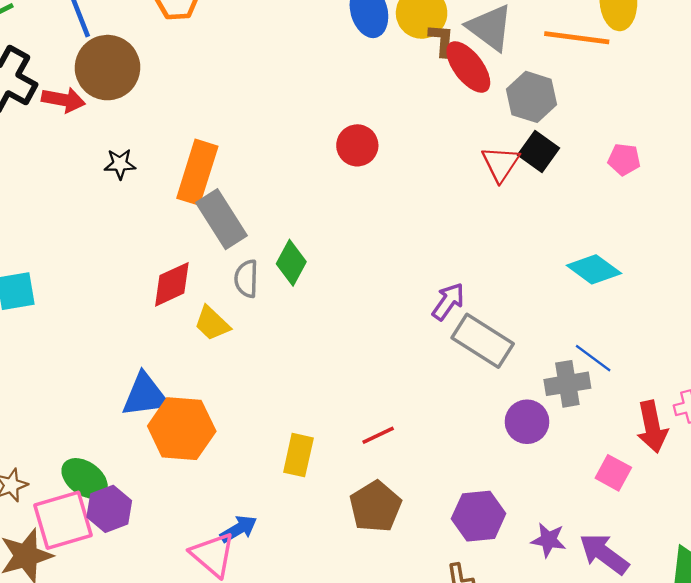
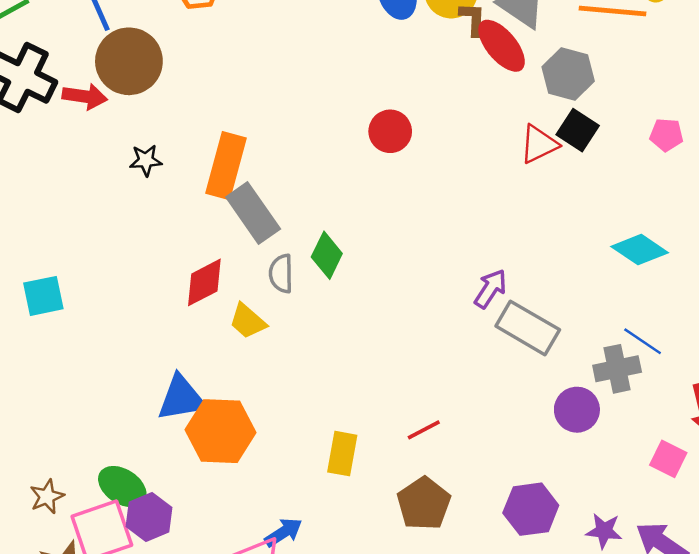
red triangle: (501, 164) -> (539, 144), turned 33

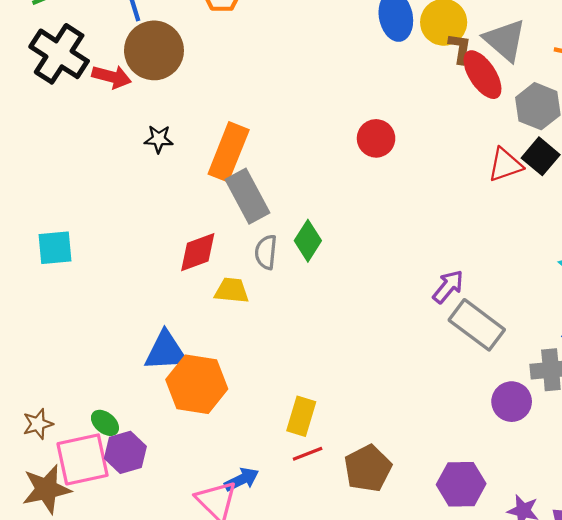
yellow trapezoid: (248, 321) -> (232, 290), turned 138
red line: (424, 430) -> (308, 454), moved
green ellipse: (122, 487) -> (105, 423), size x0.7

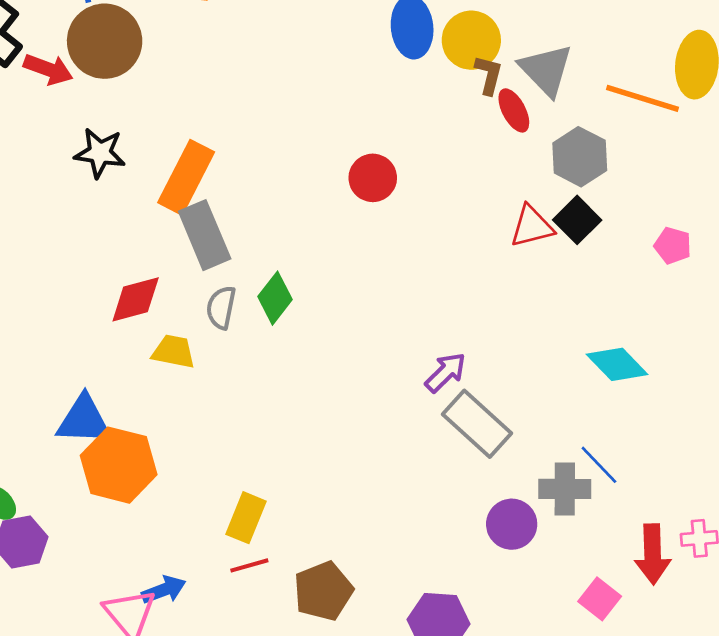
red ellipse: (482, 75) -> (514, 110), size x0.7
black star: (159, 139) -> (100, 153), size x1.4

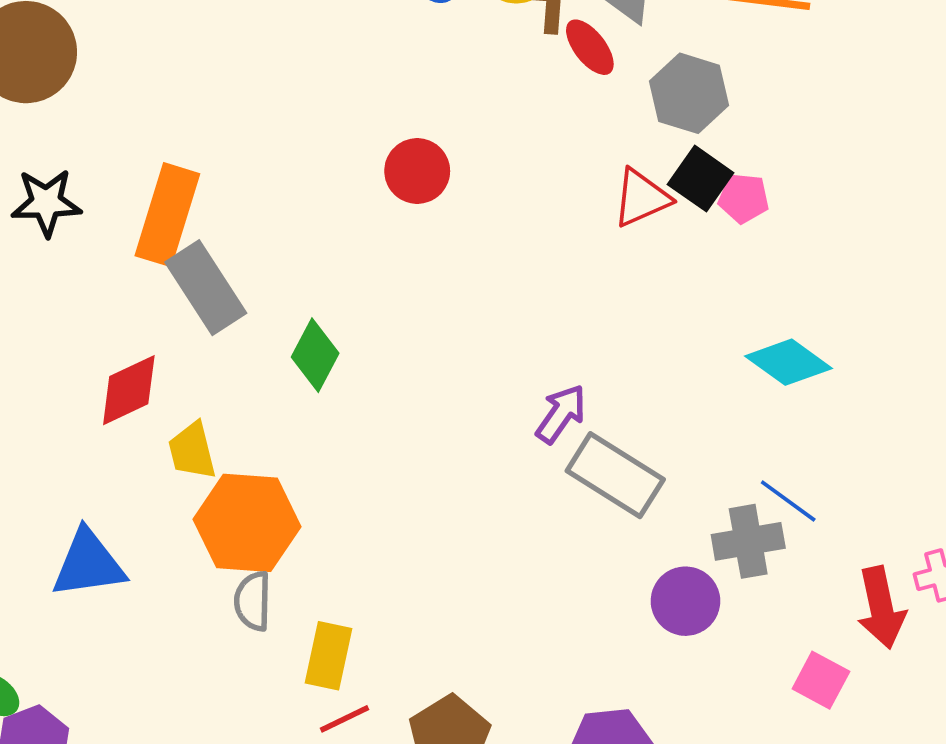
pink pentagon: (673, 246) -> (744, 198), moved
gray semicircle: (221, 308) -> (253, 601), moved
yellow trapezoid: (174, 352) -> (192, 451), turned -105
orange hexagon: (119, 465) -> (247, 523), moved

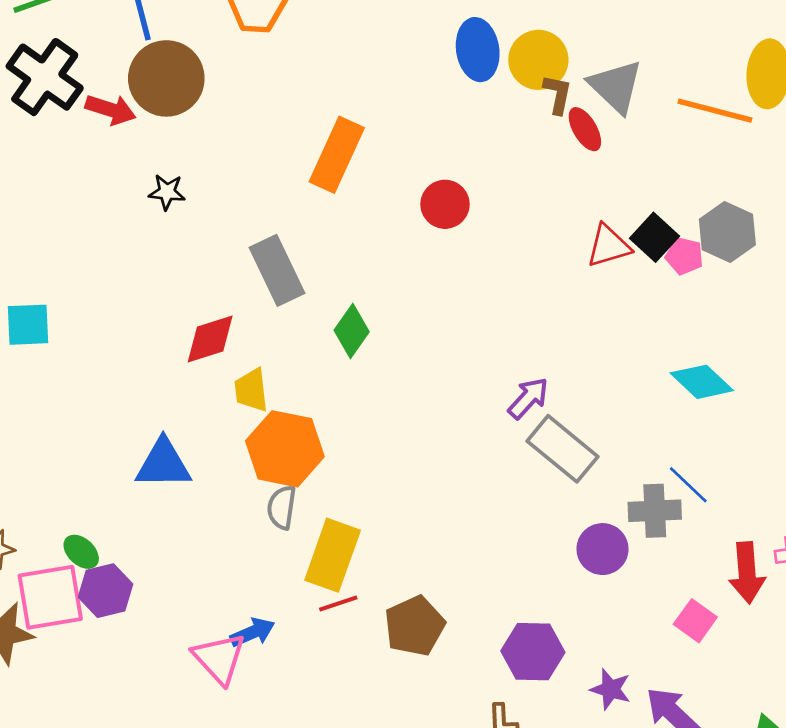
gray hexagon: (689, 93) -> (727, 232), moved
black star: (46, 203) -> (167, 192), size x0.7
orange rectangle: (167, 215) -> (337, 155), moved
yellow rectangle: (329, 656) -> (333, 555), size x1.4

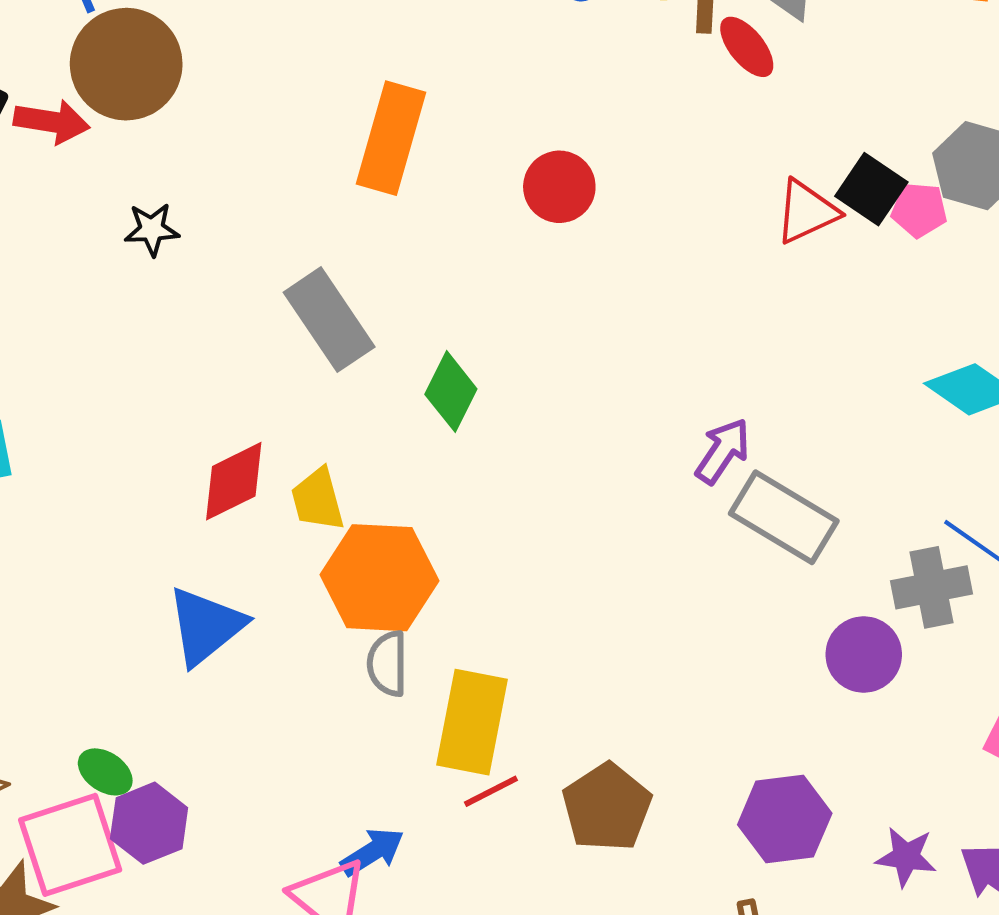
red diamond: (210, 339) -> (234, 481), moved
blue triangle: (163, 464) -> (206, 626), turned -30

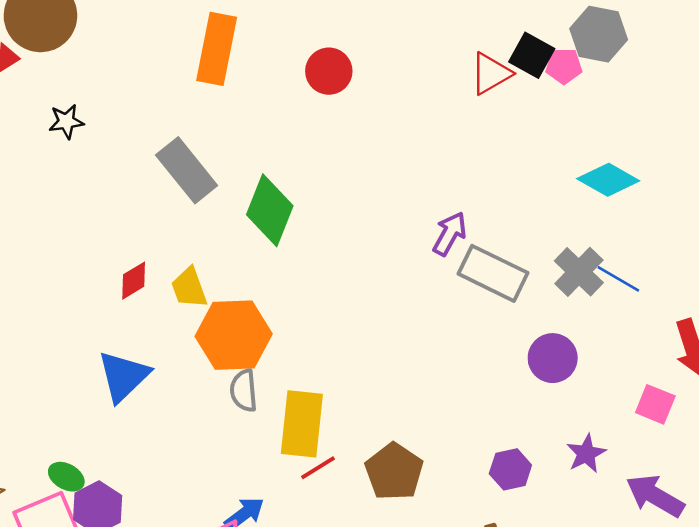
green diamond: (451, 392) -> (270, 210), size x1.4
red diamond: (234, 481) -> (134, 281), size x0.7
gray cross: (931, 587) -> (579, 272), moved, turned -30
purple hexagon: (785, 819) -> (510, 469), size x0.7
purple star: (906, 857) -> (586, 454), moved, turned -30

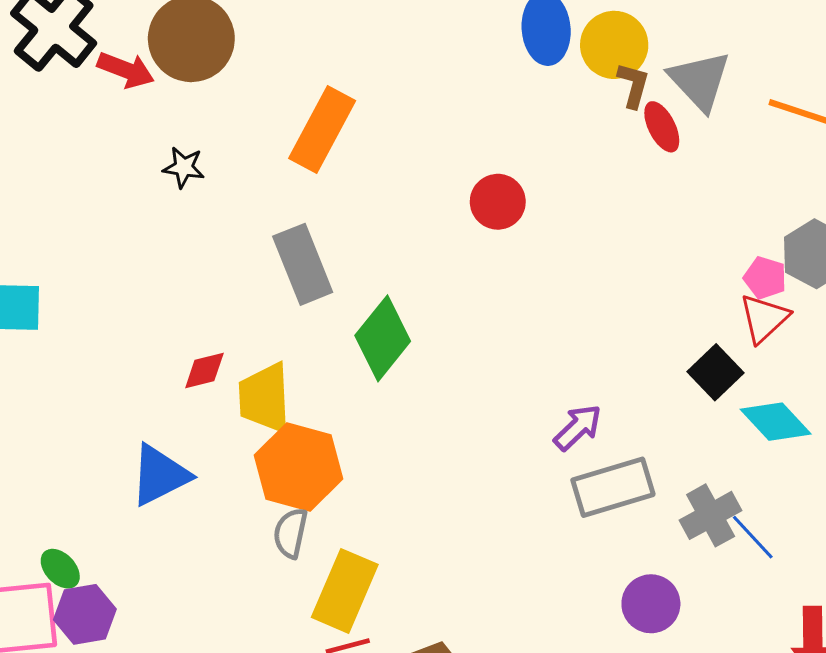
orange rectangle: (217, 49) -> (322, 129), moved
black square: (532, 55) -> (716, 372), moved
red triangle: (491, 74) -> (764, 318), moved, turned -30
gray rectangle: (493, 273) -> (613, 487), turned -60
yellow trapezoid: (189, 288) -> (265, 398), size x1.4

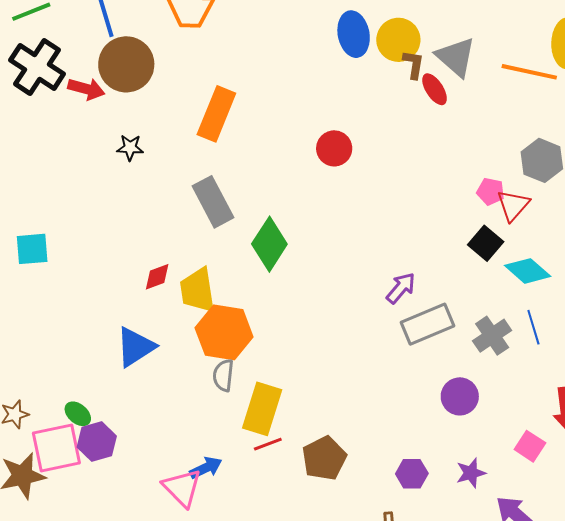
pink pentagon: (765, 278) -> (491, 191), moved
blue line: (753, 537) -> (533, 327), moved, turned 32

